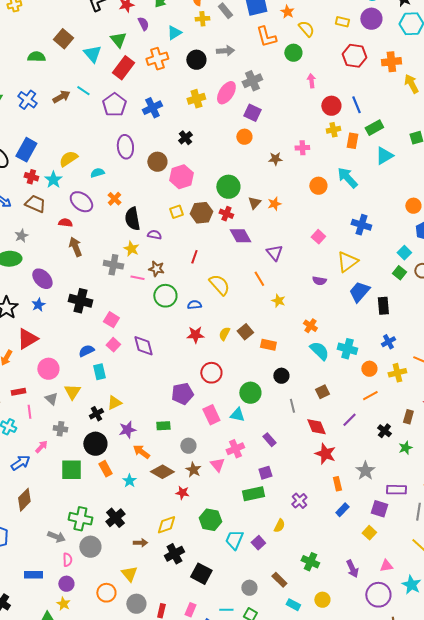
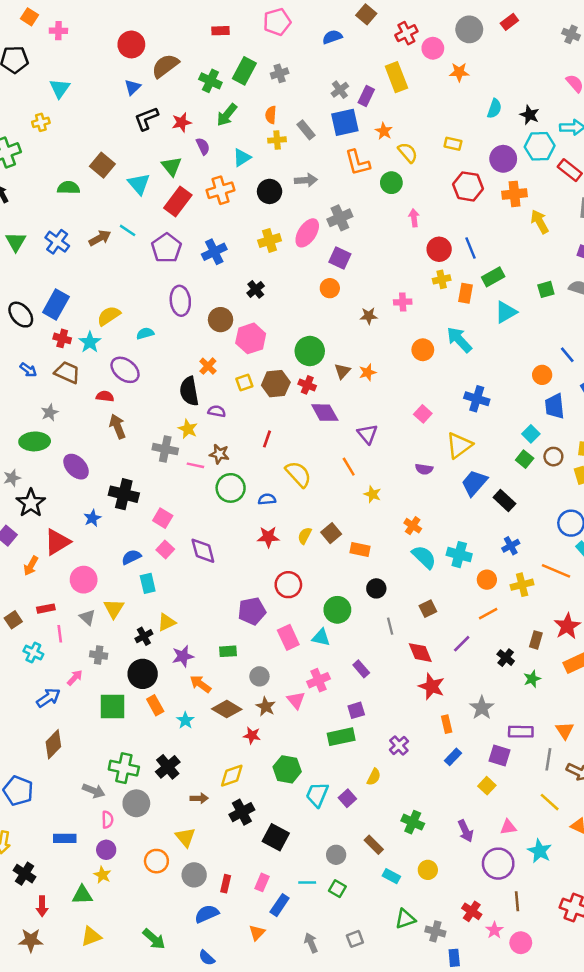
purple circle: (371, 19) -> (503, 159), moved
orange cross: (114, 199) -> (208, 366), moved
blue star: (38, 305) -> (92, 518), moved
black rectangle: (383, 306) -> (504, 501), turned -42

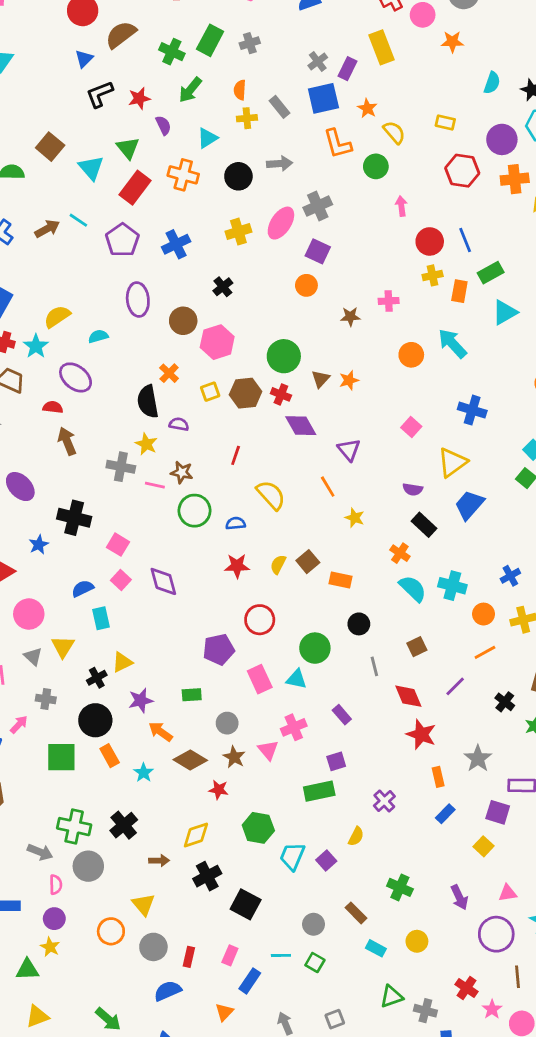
orange cross: (221, 190) -> (183, 175), turned 32
black rectangle: (504, 501) -> (424, 525), moved

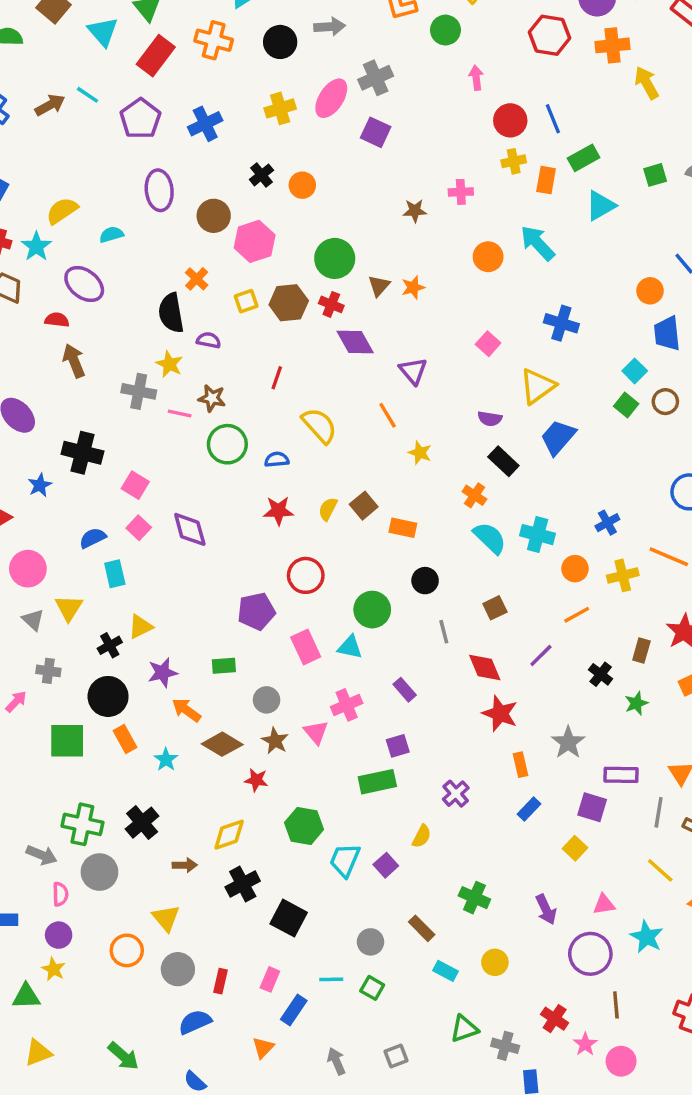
orange circle: (306, 285) -> (302, 185), moved

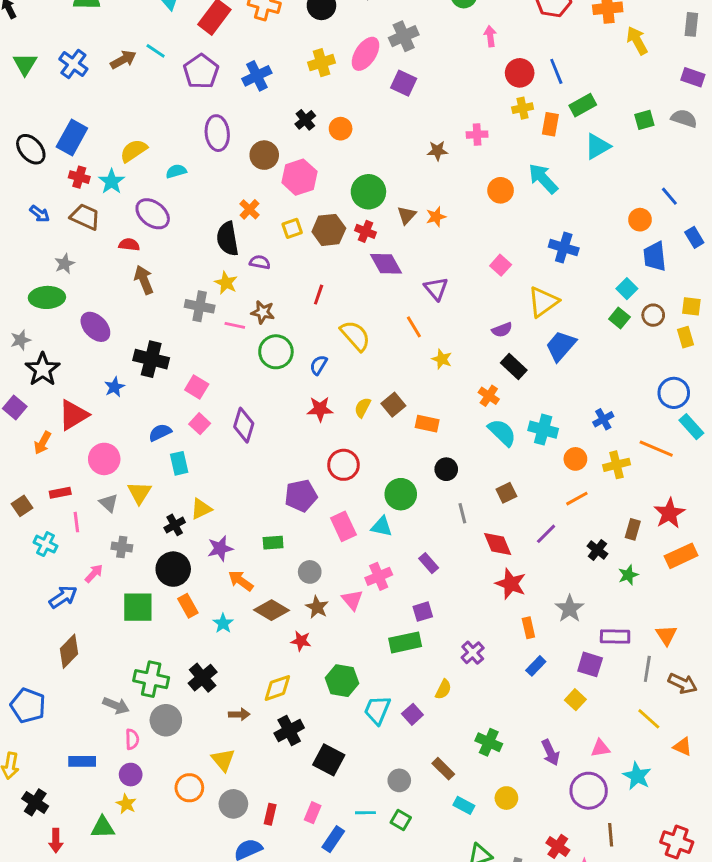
purple semicircle: (490, 419) -> (502, 330), turned -30
blue semicircle: (277, 460) -> (319, 365), turned -54
purple diamond: (190, 529) -> (244, 425), turned 32

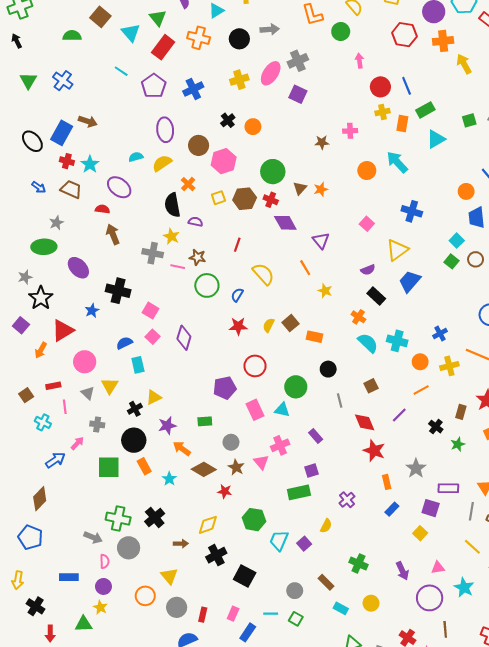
brown arrow: (123, 60) -> (88, 121), moved, turned 48
yellow semicircle: (134, 151) -> (162, 163), moved
brown diamond: (69, 651) -> (40, 499), moved

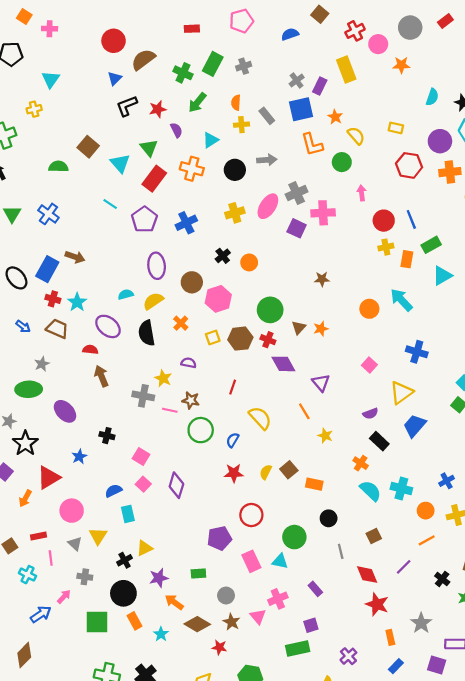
pink cross: (350, 131) -> (323, 213), moved, size x1.5
black semicircle: (172, 205) -> (147, 333), moved
black cross: (118, 291) -> (107, 436), size x0.6

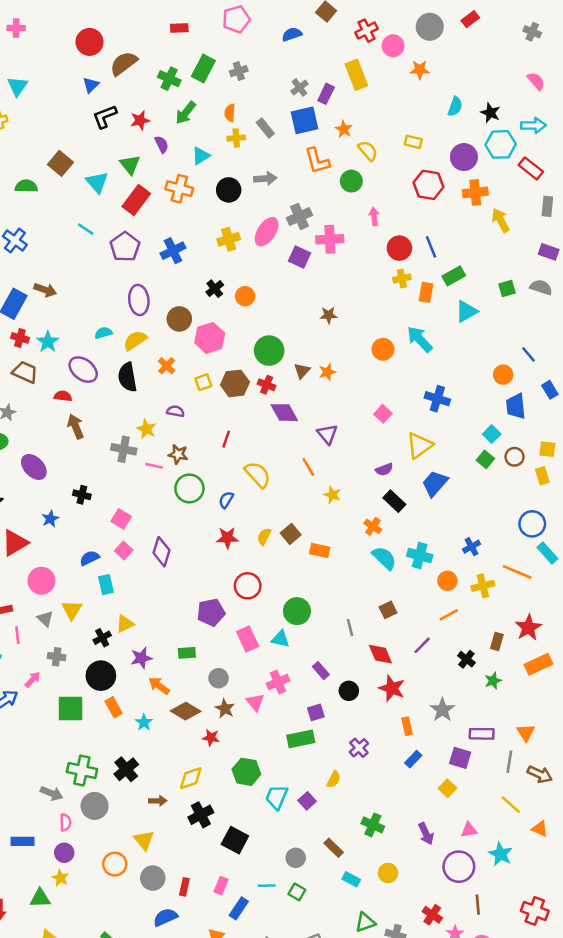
black circle: (329, 518) -> (349, 691), moved

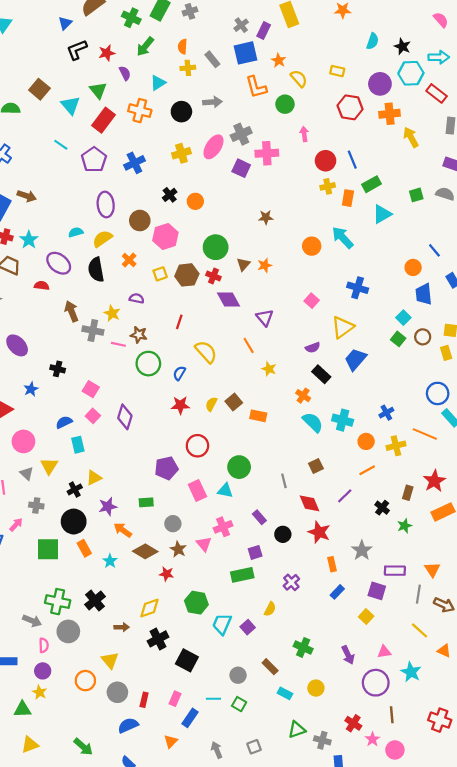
brown arrow: (76, 426) -> (71, 311), moved

